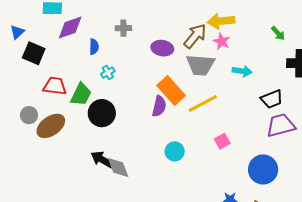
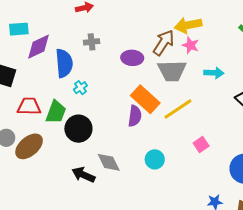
blue semicircle: (94, 47) -> (64, 63), size x1.8
gray diamond: (118, 168) -> (109, 162), moved

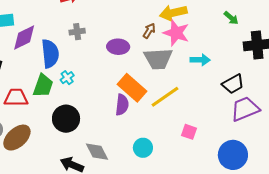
brown arrow: (164, 43) -> (149, 31), size x0.6
pink star: (191, 45) -> (176, 33), size x1.5
green trapezoid: (56, 112) -> (43, 86), moved
pink square: (201, 145) -> (189, 132), turned -35

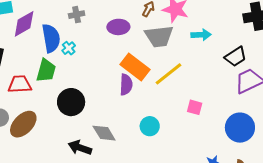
cyan cross: (67, 78) -> (69, 48), moved

